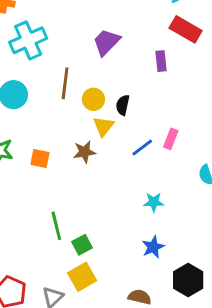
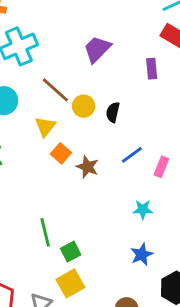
brown line: (65, 83) -> (55, 90), turned -56
yellow triangle: (103, 126) -> (45, 127), moved
pink rectangle: (171, 139) -> (161, 167), moved
brown star: (84, 152) -> (87, 167), moved, turned 30
orange square: (40, 159) -> (61, 153), moved, turned 30

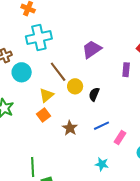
orange square: (61, 153) -> (43, 115), moved

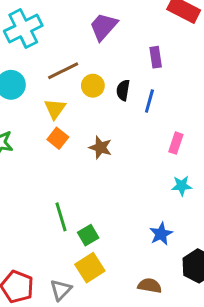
purple rectangle: (126, 70) -> (156, 57), moved
brown line: (58, 72) -> (63, 71), turned -65
blue line: (102, 126) -> (149, 101), moved, turned -35
cyan star: (102, 164) -> (182, 186), moved

